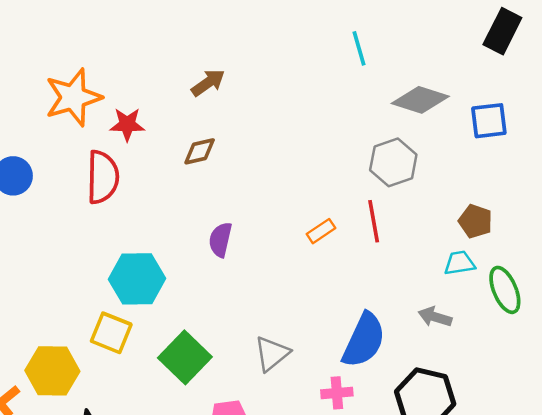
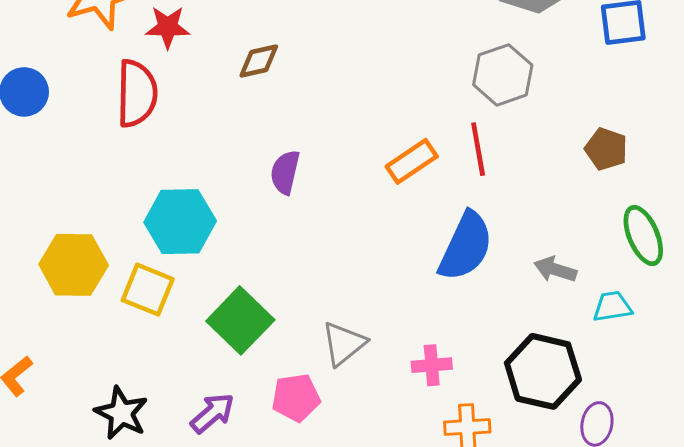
orange rectangle: (321, 231) -> (412, 161), size x1.4
cyan trapezoid: (459, 263) -> (612, 307), moved
blue semicircle: (364, 340) -> (466, 246), moved
gray triangle: (272, 354) -> (344, 344), moved
yellow hexagon: (52, 371) -> (74, 265), moved

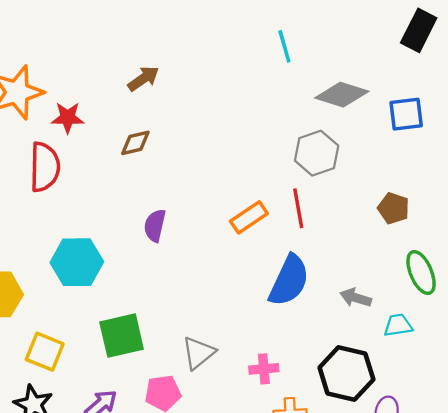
yellow square: (148, 290) -> (45, 352), moved
green square: (240, 320) -> (122, 336), turned 33

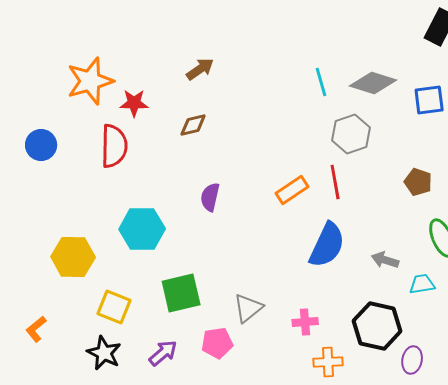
cyan line: (284, 46) -> (321, 82), moved

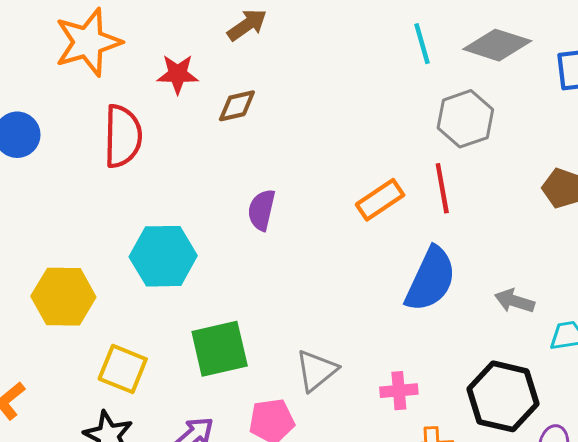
red star: (134, 103) -> (178, 74), moved

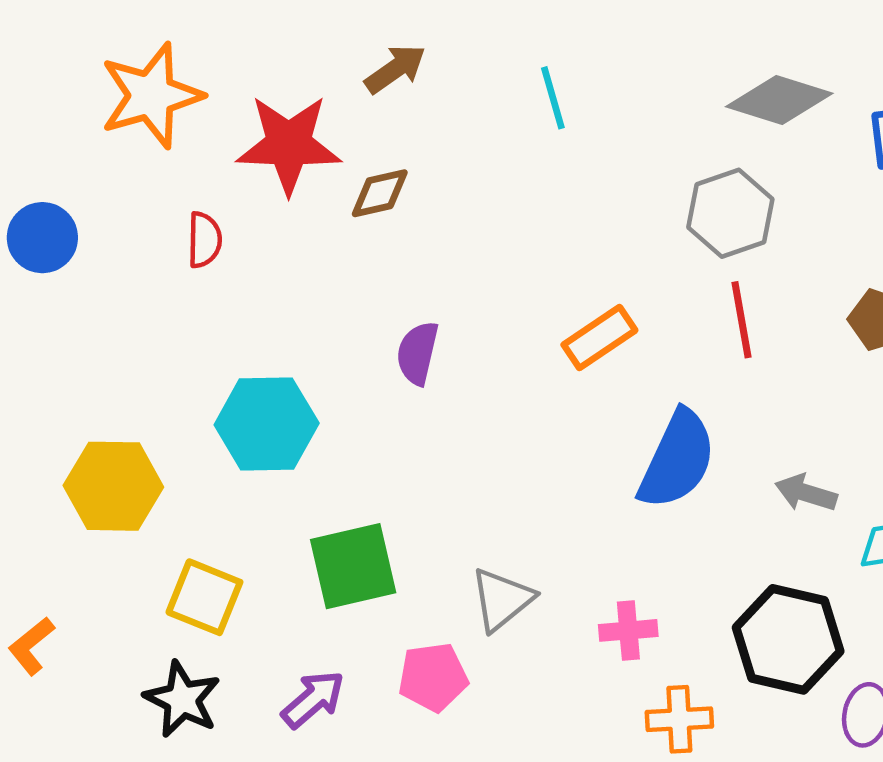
cyan line: (422, 44) -> (553, 98), moved
red star: (178, 74) -> (289, 144), size x1.6
red semicircle: (123, 136) -> (204, 240), size x0.6
red line: (442, 188) -> (742, 320), moved

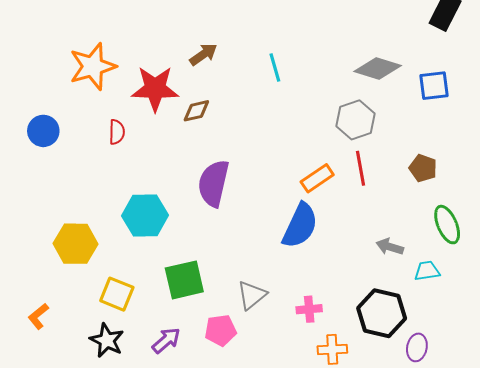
orange rectangle: (599, 337) -> (317, 178), moved
purple semicircle: (417, 353) -> (213, 183), size x1.6
blue semicircle: (677, 460) -> (300, 226), moved

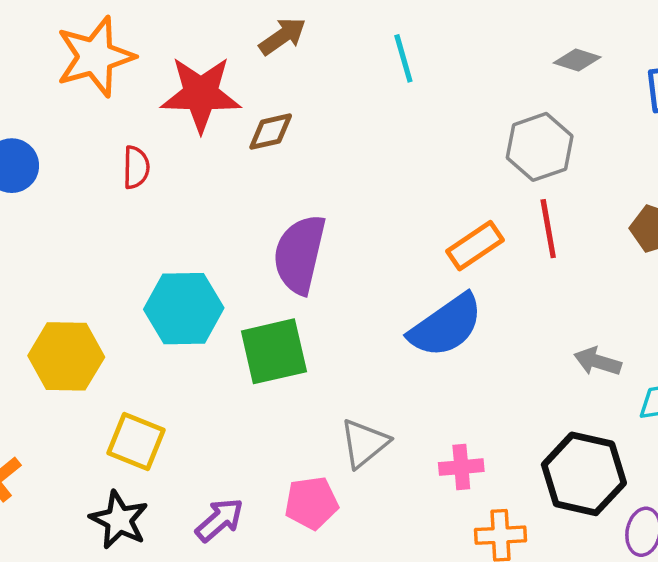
gray diamond: (378, 68) -> (577, 60), size x0.6
blue semicircle: (300, 226) -> (446, 326), turned 30
green square: (184, 280) -> (274, 351), moved

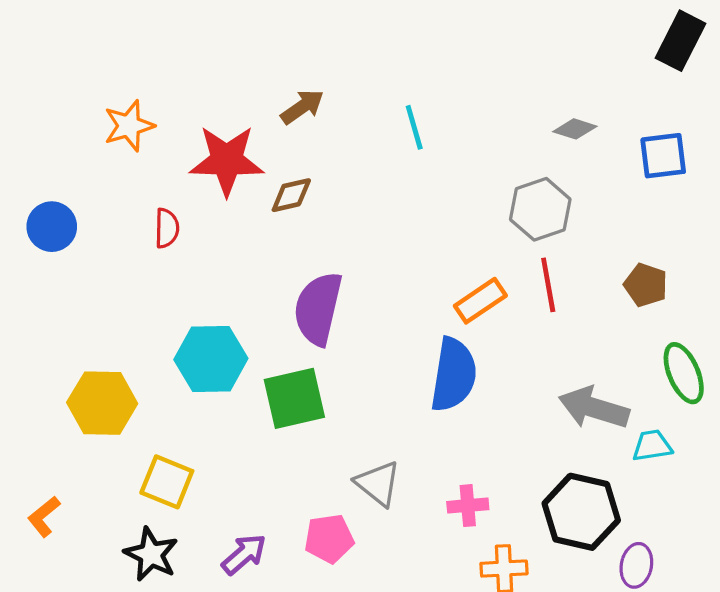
orange star: (95, 57) -> (129, 126), size x0.7
blue semicircle: (446, 326) -> (454, 375), turned -46
gray arrow: (598, 361) -> (594, 408), size x1.6
gray triangle: (364, 443) -> (378, 483), turned -42

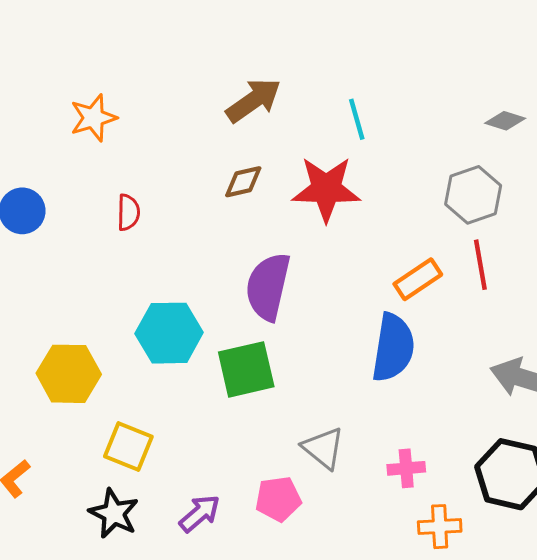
brown arrow: (302, 107) -> (253, 100), size x1.4
red star: (227, 160) -> (326, 189), moved

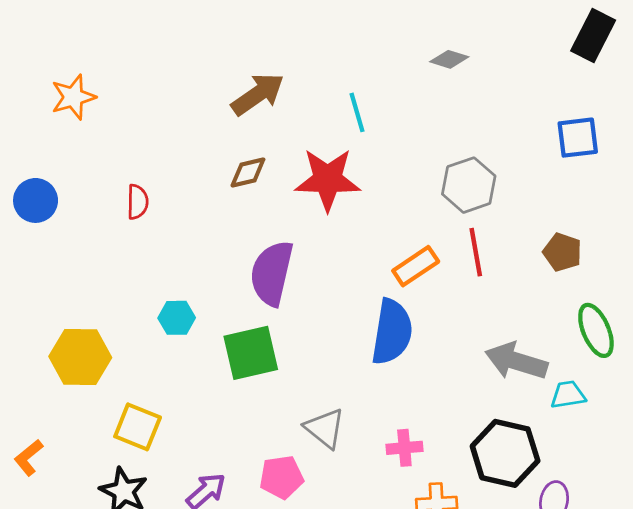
orange star: (93, 118) -> (73, 97), moved
gray diamond: (505, 121) -> (449, 59), moved
cyan hexagon: (169, 333) -> (177, 318), size x0.6

